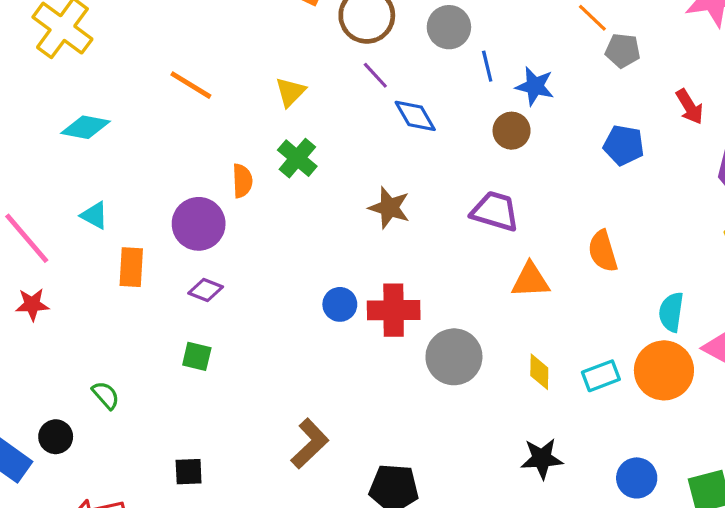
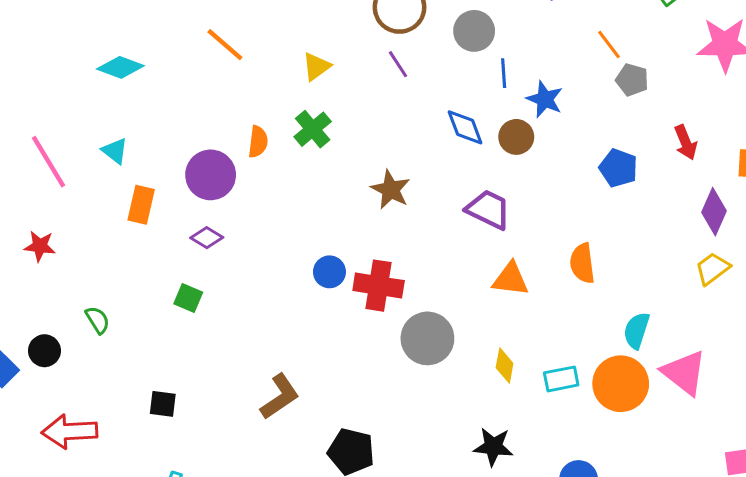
blue diamond: (415, 116) -> (465, 127), moved
red star: (32, 304) -> (40, 246), moved

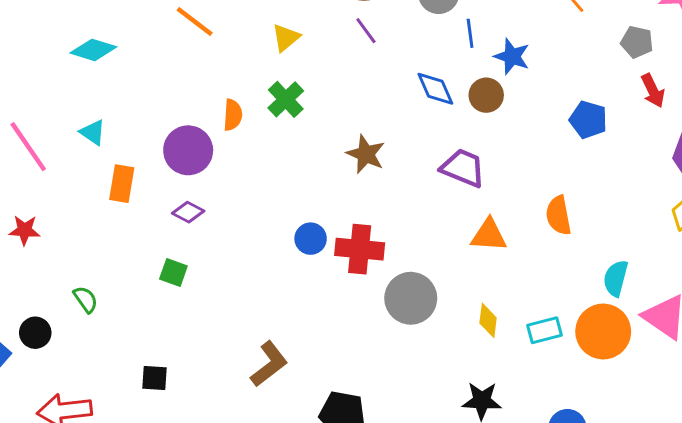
gray pentagon: (632, 80) -> (637, 42), moved

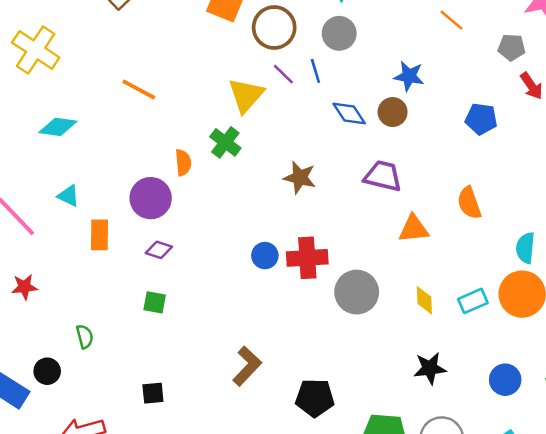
blue line: (470, 33) -> (315, 71), moved
yellow triangle: (286, 38) -> (246, 95), moved, size x1.5
green semicircle: (86, 299) -> (85, 337), turned 30

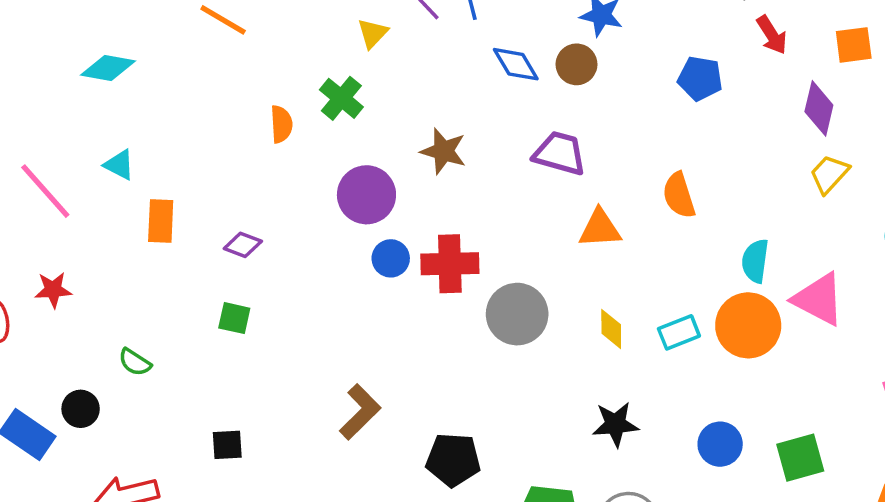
yellow triangle: (246, 95) -> (373, 33), size x0.6
purple circle: (151, 198) -> (366, 195), moved
green semicircle: (85, 337) -> (135, 362), turned 135

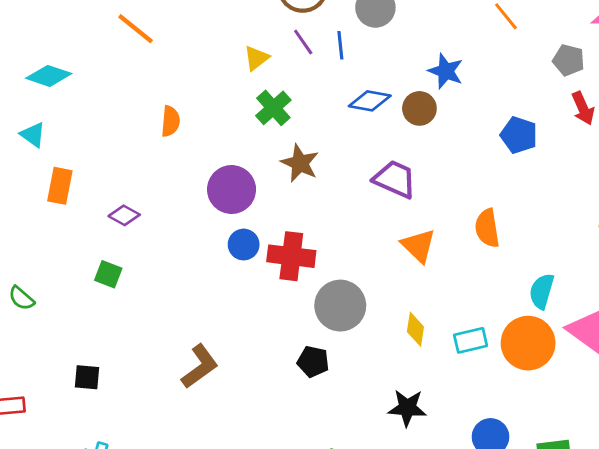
blue diamond: (516, 64) -> (370, 101), turned -57
cyan diamond: (108, 68) -> (49, 76), moved
green cross: (341, 98) -> (273, 108), moved
orange triangle: (600, 229) -> (418, 246), turned 39
black pentagon: (453, 460) -> (313, 362), moved, size x0.7

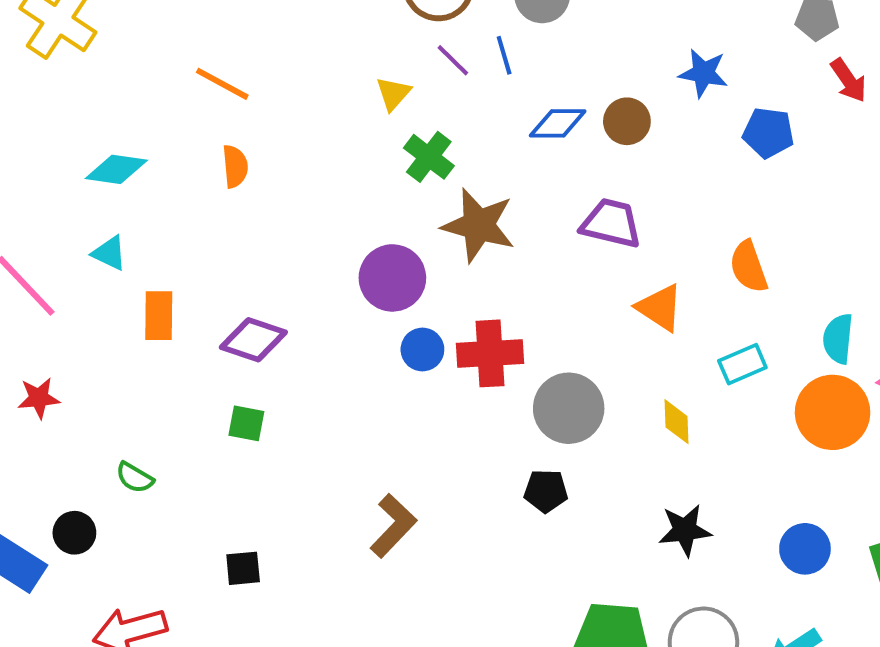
blue star: (446, 71) -> (703, 73), moved
orange semicircle: (170, 121) -> (235, 166), moved
brown star: (300, 163) -> (478, 225), size x1.4
purple diamond: (124, 215) -> (253, 340), size x1.5
cyan rectangle: (471, 340) -> (742, 364), moved

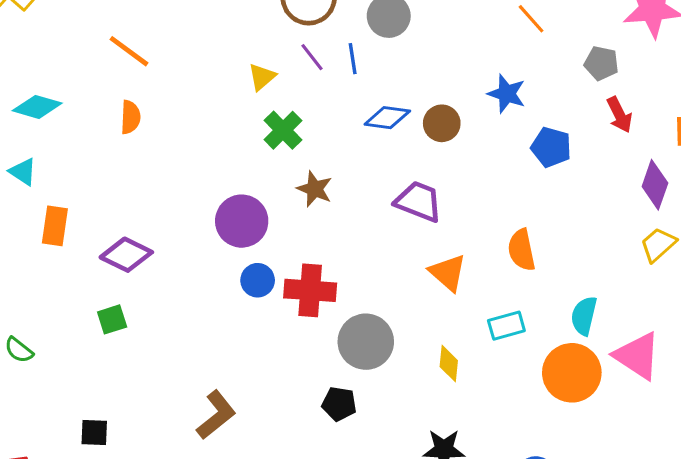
brown star: (478, 225) -> (315, 189), size x0.6
green square: (246, 423) -> (112, 319), turned -36

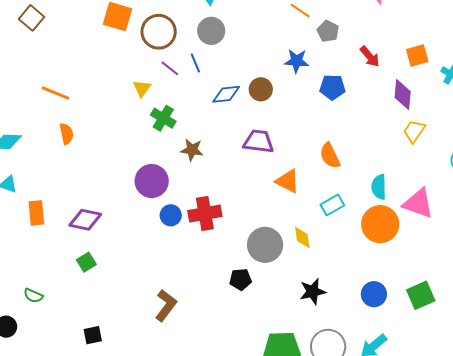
gray pentagon: (601, 63) -> (328, 31), moved, turned 30
gray circle: (366, 342) -> (265, 245), moved

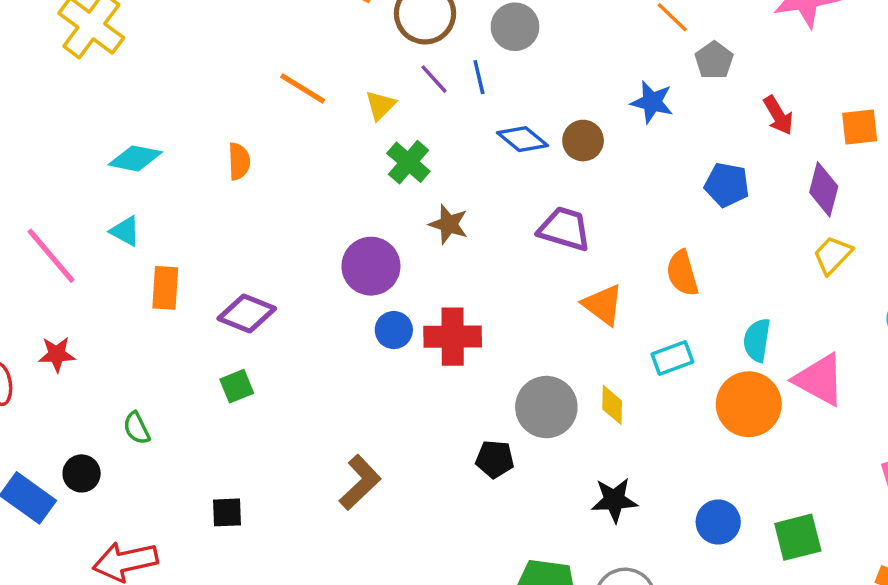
blue pentagon: (332, 87) -> (727, 185), moved
orange line: (55, 93) -> (303, 88), moved
blue diamond: (226, 94) -> (522, 139), turned 36
green semicircle: (33, 296) -> (137, 428), turned 30

